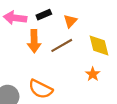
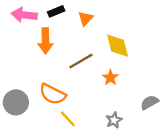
brown line: (62, 45) -> (81, 61), moved

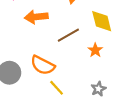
orange arrow: (45, 41) -> (36, 17), turned 85

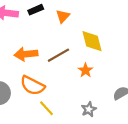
orange arrow: (36, 17) -> (26, 54), moved

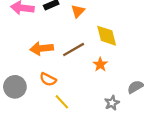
orange semicircle: (32, 85) -> (48, 79), size x0.7
gray star: (89, 109) -> (112, 103), moved

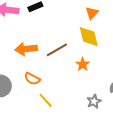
orange triangle: (78, 11) -> (92, 13), moved

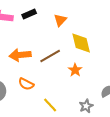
orange triangle: (92, 13) -> (60, 20), moved
yellow line: (46, 100) -> (50, 105), moved

